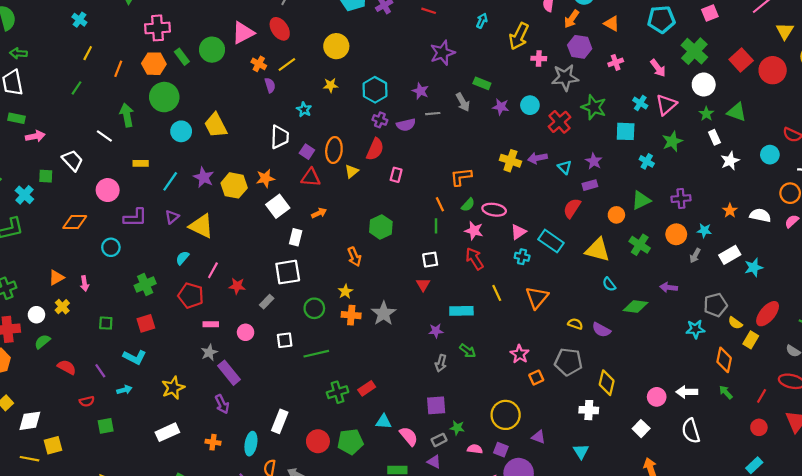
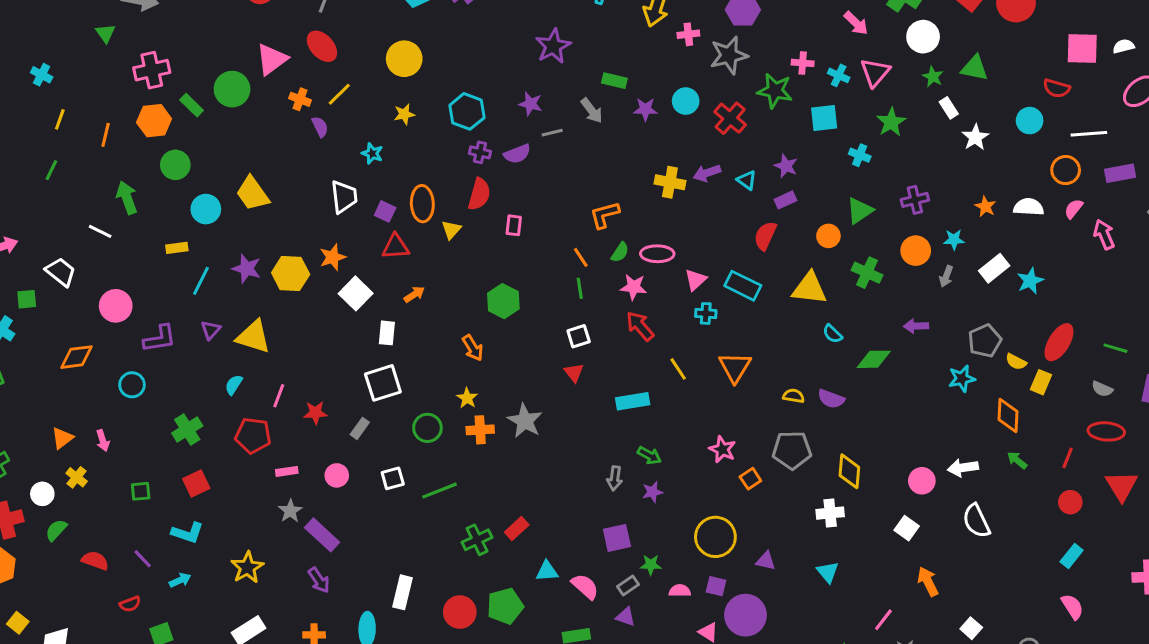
pink cross: (616, 62) -> (803, 63), moved, turned 32
green circle: (164, 97) -> (175, 165), size x0.7
yellow rectangle: (141, 163) -> (177, 248), moved
purple star: (436, 331) -> (652, 492), moved

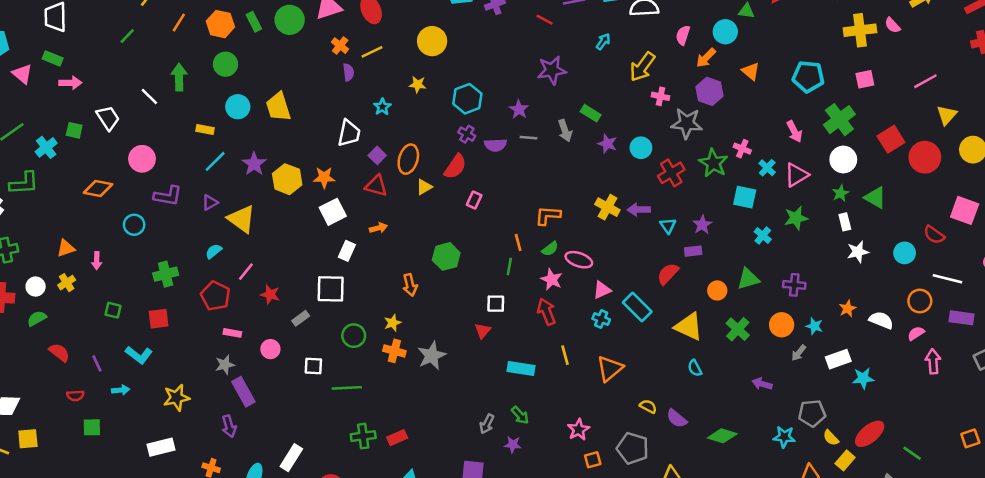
green diamond: (874, 359) -> (722, 436), moved

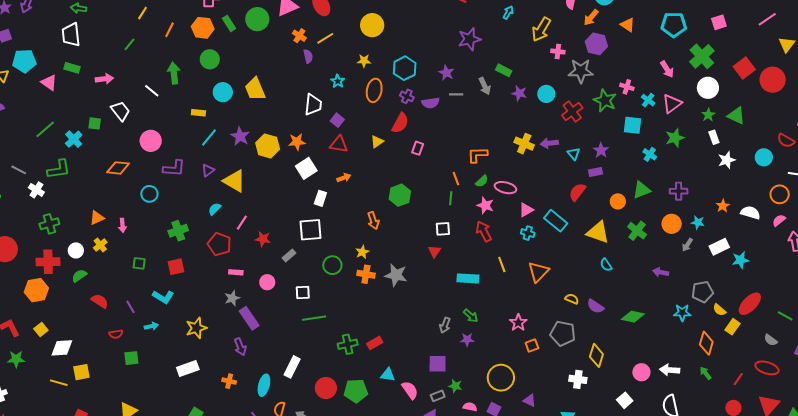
pink arrow: (70, 83) -> (104, 79), moved
orange ellipse: (408, 159) -> (374, 90), moved
gray star: (432, 356) -> (396, 275), turned -30
green line: (347, 388) -> (314, 318), moved

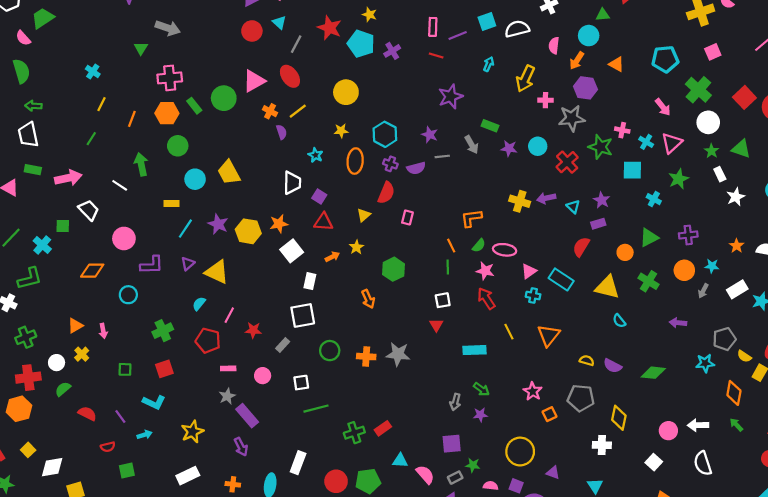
pink arrow: (104, 79) -> (68, 178), size x1.4
yellow star: (362, 252) -> (356, 247), moved

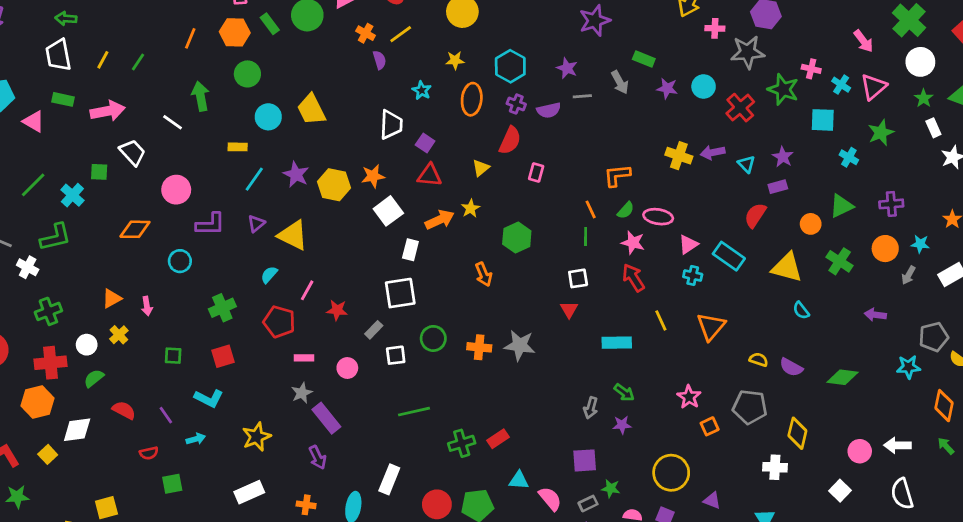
yellow line: (102, 104) -> (103, 60), moved
orange arrow: (332, 257) -> (440, 220), size x1.5
white square: (301, 383) -> (396, 355), moved
white diamond: (52, 467) -> (77, 430), moved

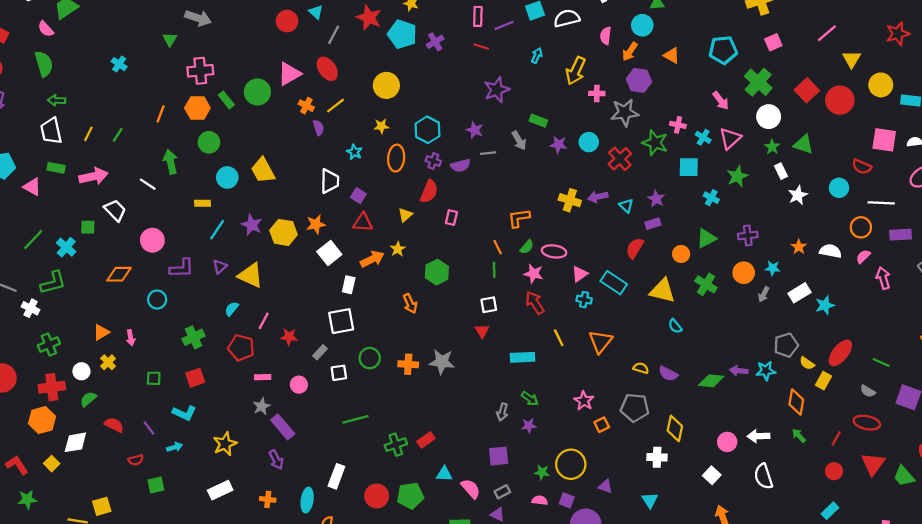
purple arrow: (875, 315) -> (739, 371), moved
green star: (611, 488) -> (542, 472), moved

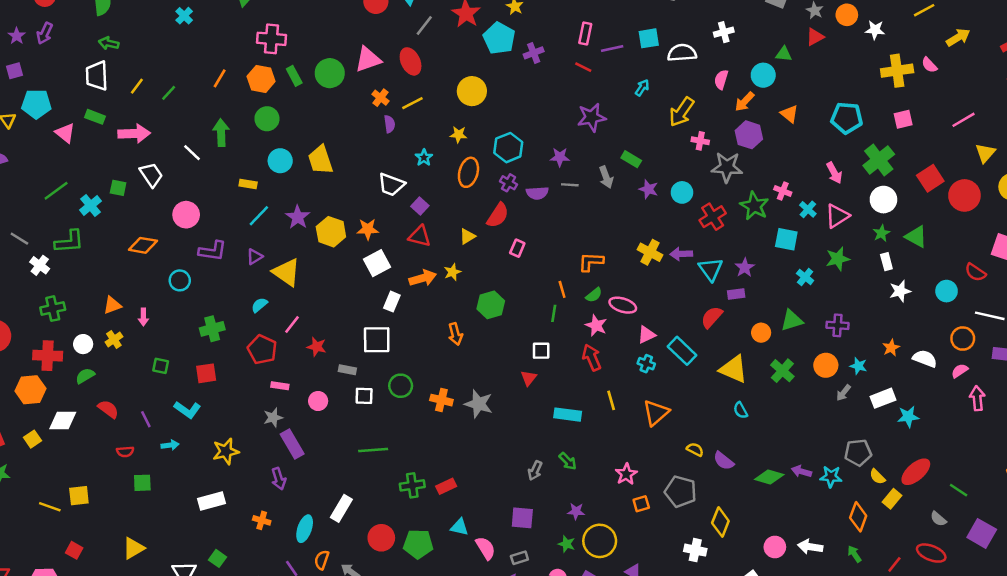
purple star: (475, 130) -> (560, 157), turned -30
white trapezoid: (330, 181) -> (391, 185), turned 100
cyan triangle: (626, 206) -> (711, 269), size x1.5
gray rectangle: (320, 352) -> (347, 370), turned 48
purple star: (529, 426) -> (576, 511), moved

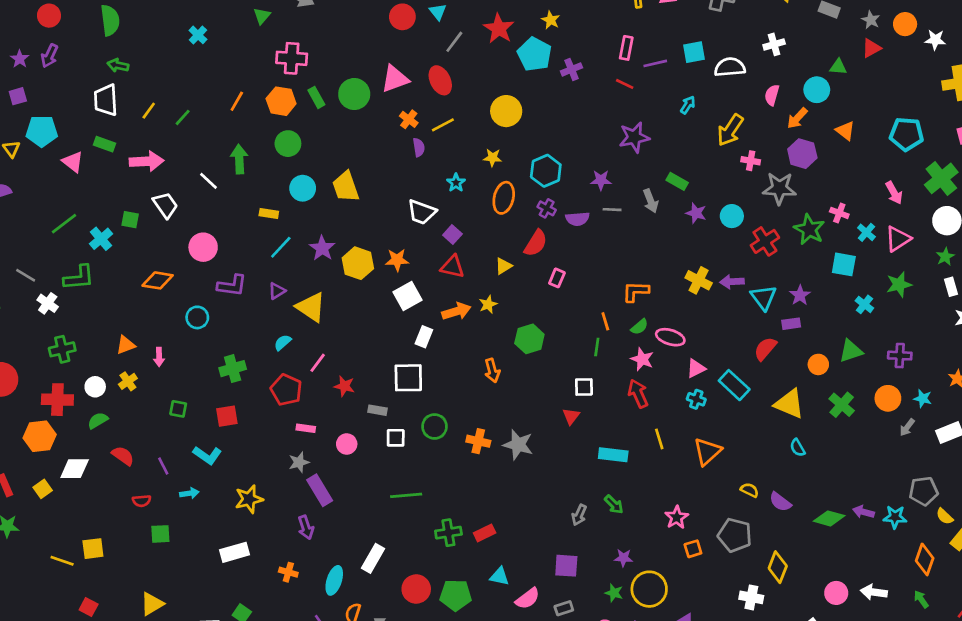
pink semicircle: (486, 548) -> (528, 598), turned 85

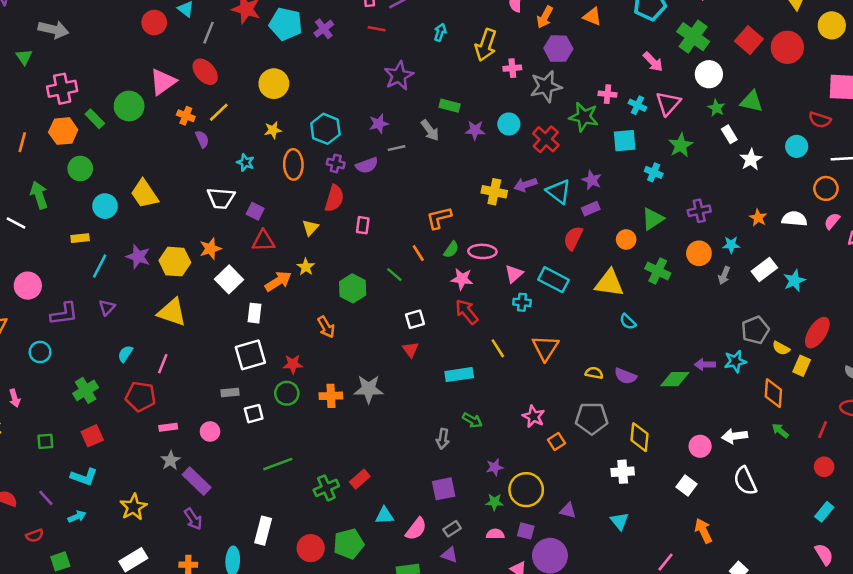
yellow triangle: (311, 307) -> (172, 312), moved
green line: (597, 347) -> (394, 275), moved, turned -42
red star: (344, 386) -> (293, 364), moved

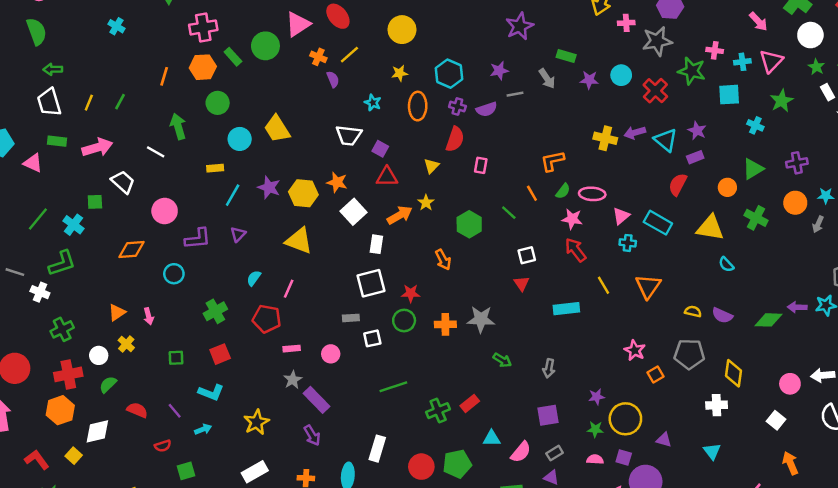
cyan cross: (637, 105) -> (742, 62), turned -35
orange star: (210, 249) -> (337, 182), turned 30
green arrow: (472, 420) -> (502, 360), moved

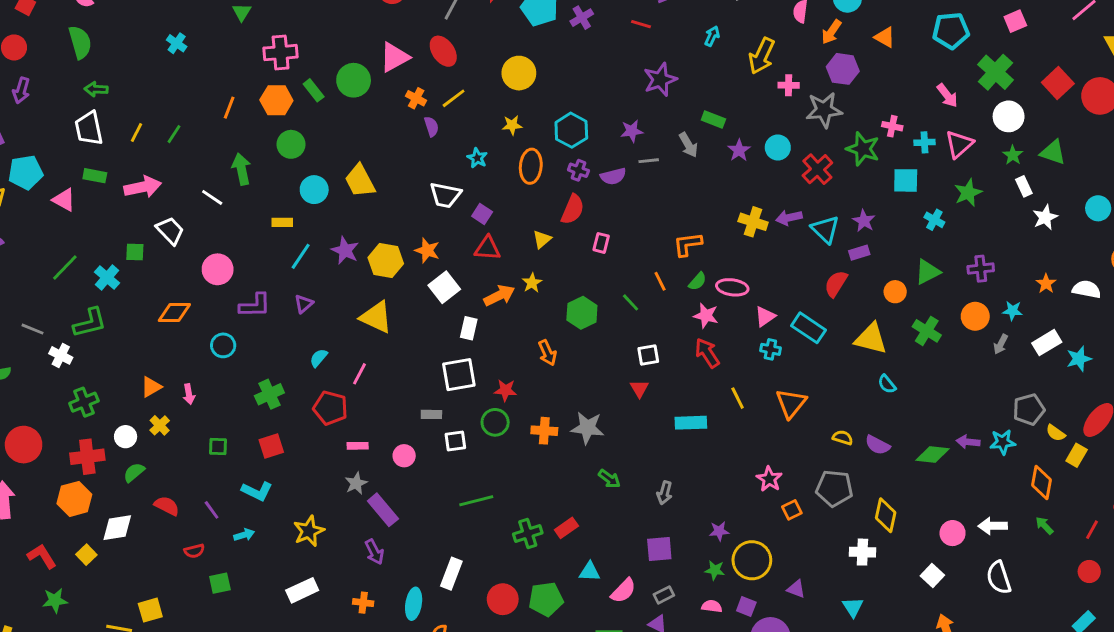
purple star: (589, 80) -> (739, 150), turned 30

